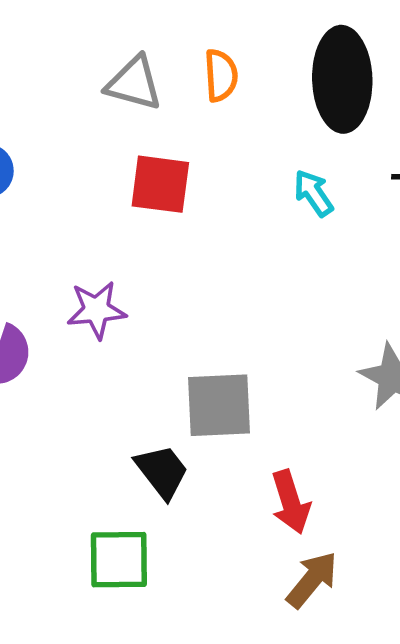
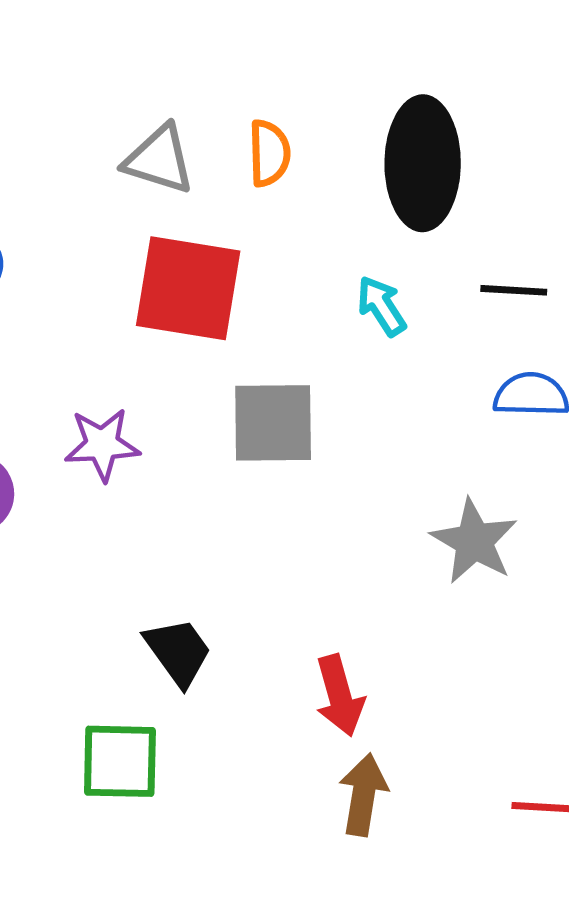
red square: (160, 184) -> (188, 288), size x1.4
gray square: (219, 405) -> (273, 423), moved
brown arrow: (312, 580) -> (363, 795), turned -32

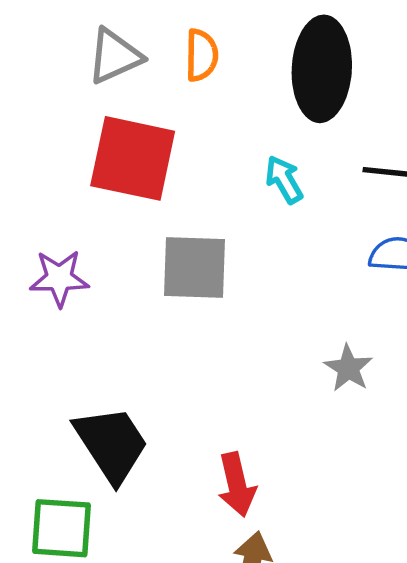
gray triangle: (159, 160) -> (115, 56), turned -44
gray star: (474, 541) -> (348, 368), size x0.7
black trapezoid: (178, 652) -> (111, 444), size x1.4

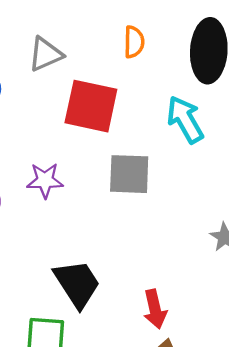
gray triangle: (115, 56) -> (46, 54), moved
cyan arrow: (284, 180) -> (185, 119), size x1.6

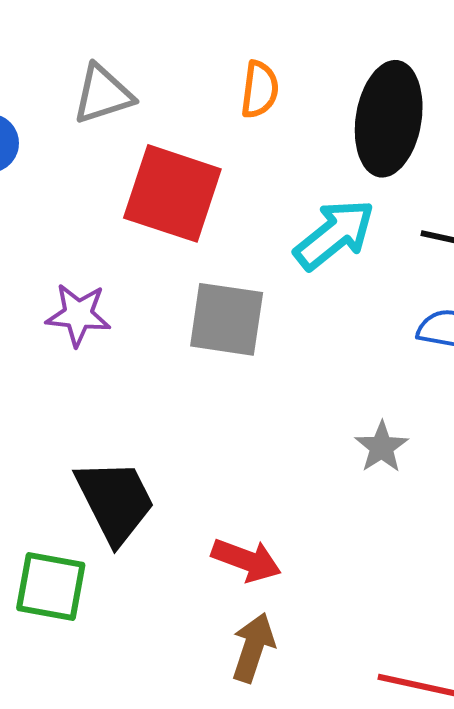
cyan arrow: (185, 119) -> (334, 234), turned 75
red arrow: (155, 309) -> (246, 560), turned -63

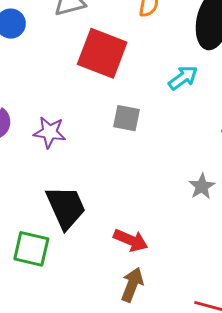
cyan arrow: (334, 234) -> (183, 78), size x0.7
purple star: (78, 315) -> (50, 132), moved
gray square: (227, 319) -> (126, 118), size x0.7

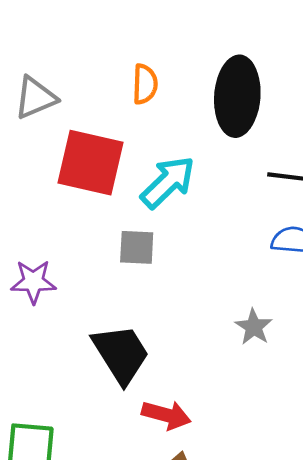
cyan arrow: (183, 78) -> (168, 182), moved, size x1.4
black trapezoid: (66, 207) -> (121, 354), moved

